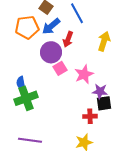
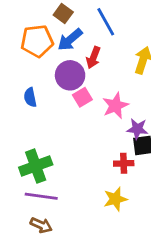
blue semicircle: (21, 83) -> (30, 97), moved
green cross: (26, 98) -> (36, 166), moved

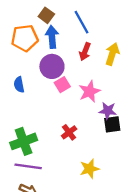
blue arrow: (70, 40) -> (52, 37), turned 125
red arrow: (93, 57) -> (85, 52), moved
red cross: (124, 163) -> (69, 132), moved, turned -35

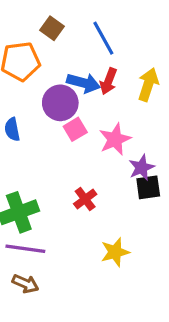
blue arrow: (52, 37) -> (83, 83), moved, turned 110
purple star: (108, 111) -> (142, 168), turned -30

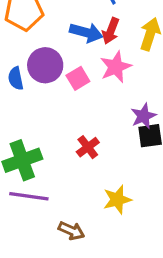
purple circle: (60, 103) -> (45, 65), moved
pink star: (115, 139) -> (116, 67), moved
brown arrow: (25, 284) -> (71, 231), moved

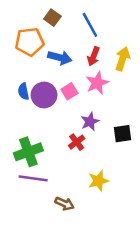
blue arrow: (86, 32) -> (60, 58), moved
purple circle: (45, 65) -> (44, 95), moved
purple star: (143, 116) -> (90, 122), moved

